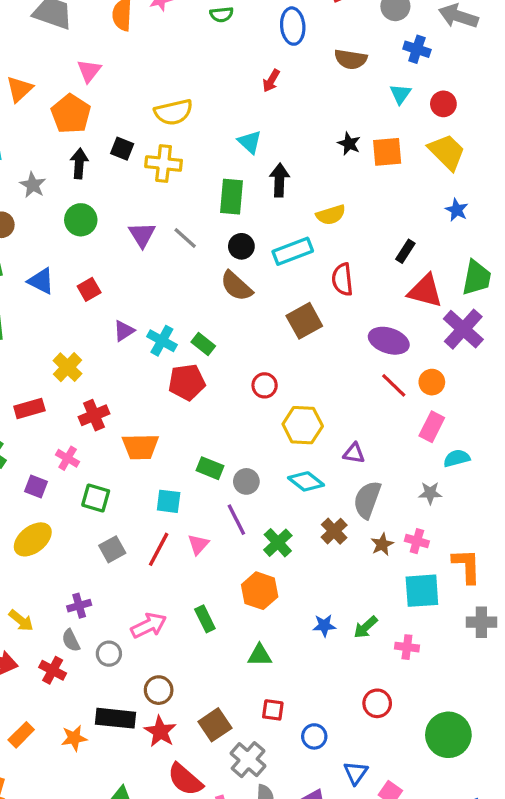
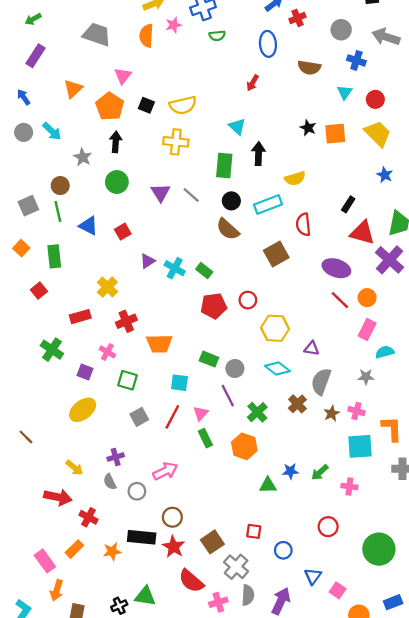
black square: (122, 149) -> (146, 105), moved
red pentagon: (187, 382) -> (214, 306), moved
green rectangle: (205, 619) -> (205, 438), moved
green triangle: (260, 655) -> (268, 485), moved
red cross: (53, 670) -> (89, 517), moved

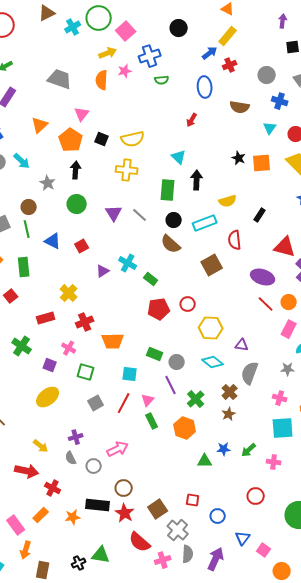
black rectangle: (348, 204) -> (260, 215), moved
cyan cross: (175, 268) -> (128, 263), moved
brown star: (332, 413) -> (229, 414), moved

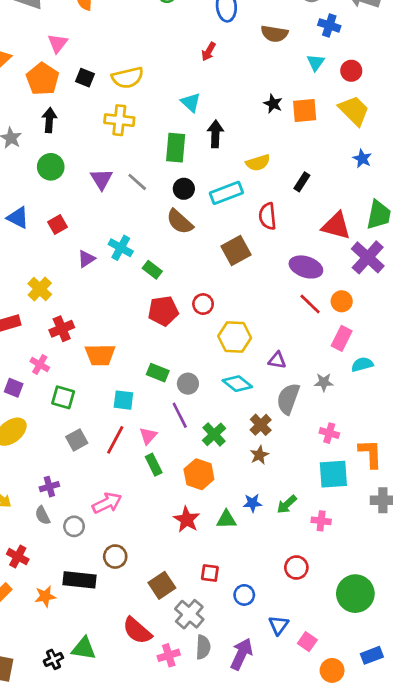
gray star: (288, 369) -> (324, 382), moved
red star: (125, 513) -> (187, 519), moved

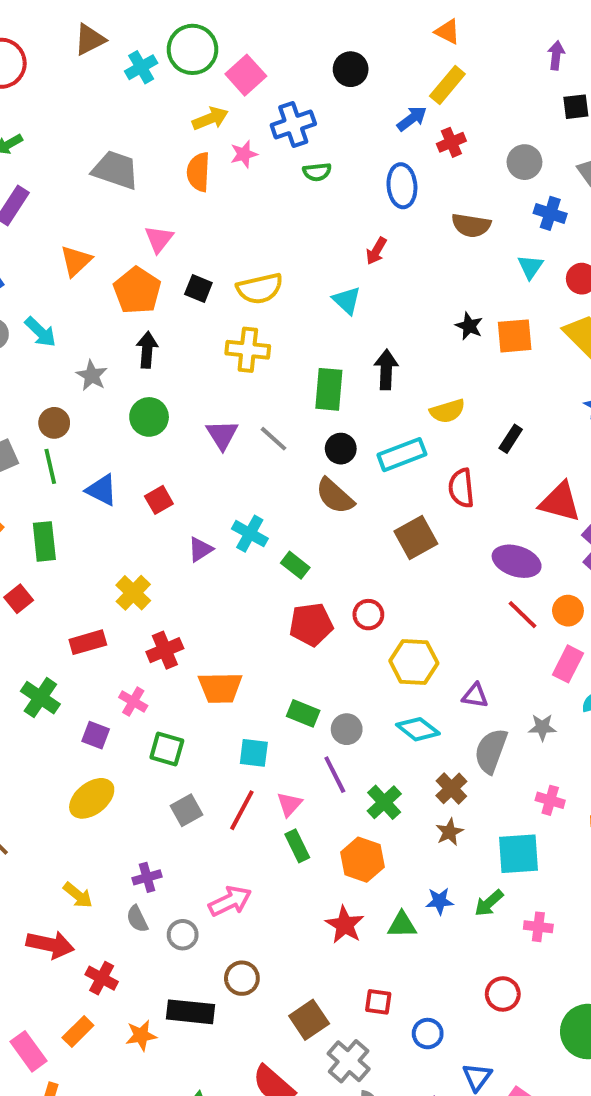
cyan triangle: (191, 102) -> (347, 300), moved
cyan square: (333, 474) -> (519, 854), moved

